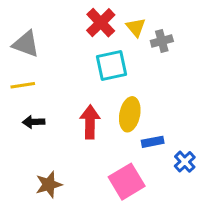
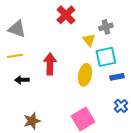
yellow triangle: (136, 27) -> (89, 40), moved
cyan square: (111, 65) -> (106, 57), moved
red arrow: (90, 122) -> (50, 64), moved
blue rectangle: (153, 142) -> (117, 77), moved

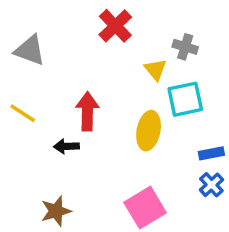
gray cross: (106, 27) -> (185, 47), turned 32
yellow line: (15, 56) -> (23, 113), moved, turned 42
blue rectangle: (117, 77) -> (211, 153), moved
black arrow: (22, 80) -> (66, 146), moved

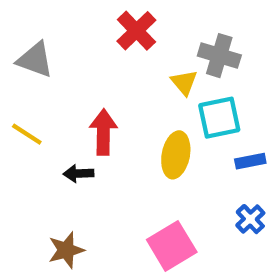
gray cross: (185, 47) -> (219, 56), size x1.4
blue rectangle: (211, 153) -> (250, 161), moved

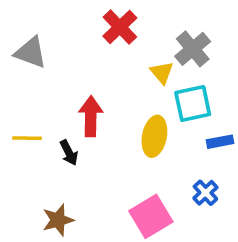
gray cross: (219, 56) -> (193, 49), turned 33
yellow line: (27, 134) -> (27, 138), moved, turned -32
black arrow: (79, 173) -> (69, 153), turned -115
blue cross: (250, 219) -> (205, 193), moved

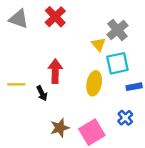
red cross: (120, 27) -> (55, 17), moved
gray triangle: (31, 53) -> (19, 19), moved
brown star: (58, 220) -> (60, 128), moved

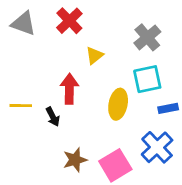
yellow triangle: (99, 44) -> (94, 55), moved, turned 32
blue cross: (125, 118) -> (157, 147), size x1.6

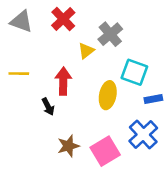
gray cross: (147, 37) -> (110, 34), moved
cyan square: (147, 79) -> (134, 72), turned 32
yellow line: (21, 106) -> (19, 74), moved

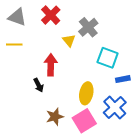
yellow triangle: (86, 51) -> (69, 40), turned -32
yellow line: (19, 74) -> (14, 45), moved
yellow ellipse: (108, 95) -> (86, 93), moved

